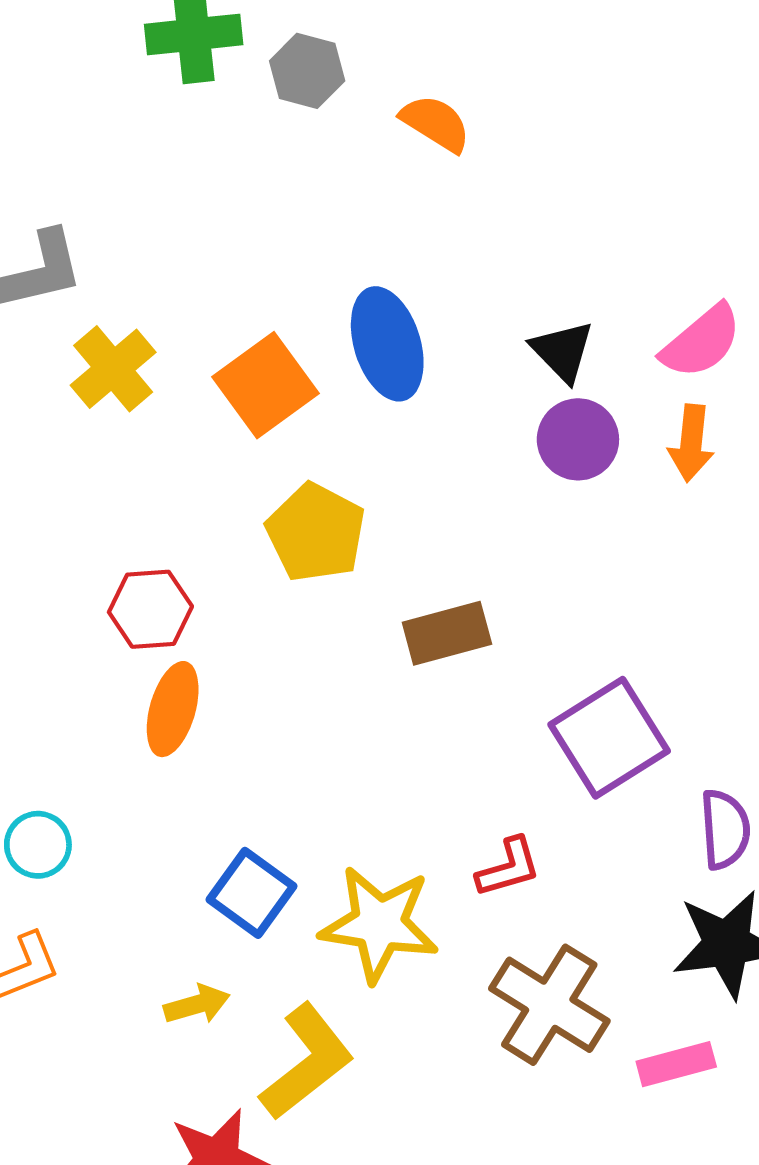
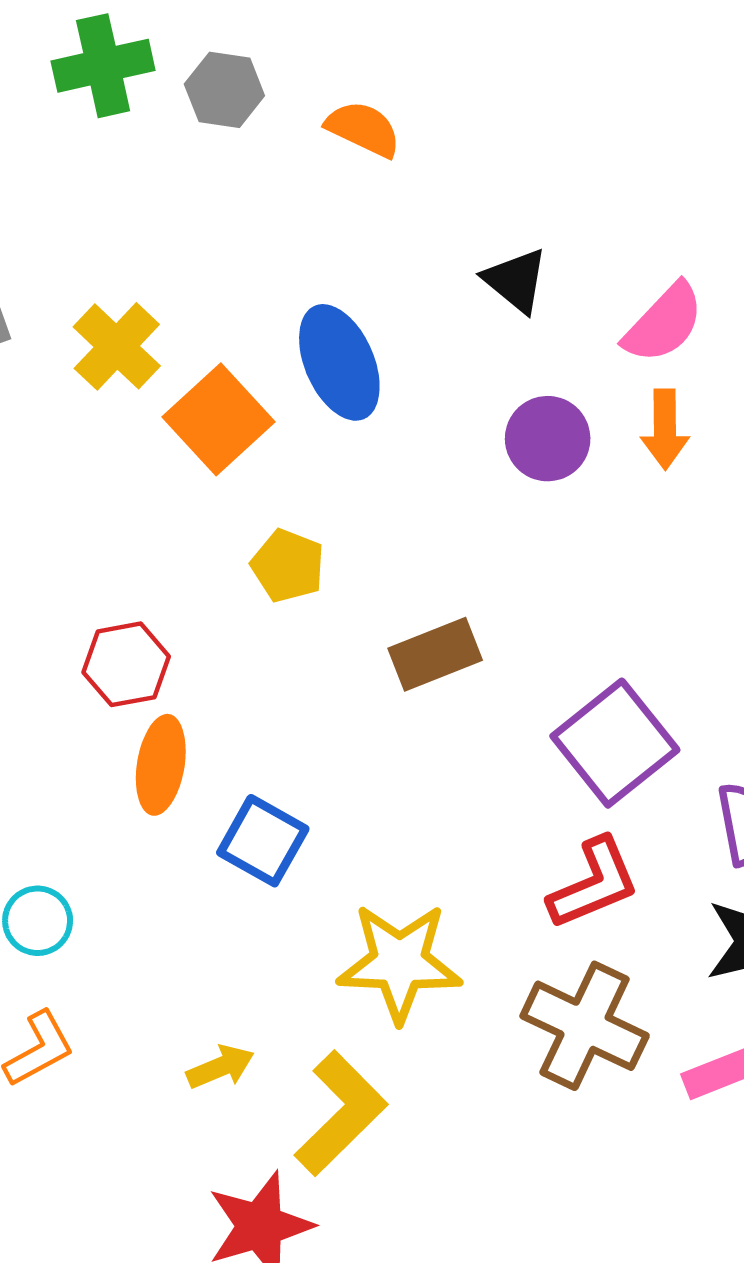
black triangle: (562, 351) -> (516, 280), moved
yellow cross: (113, 369) -> (117, 346), moved
yellow pentagon: (316, 533) -> (288, 566), size x0.7
red L-shape: (509, 867) -> (594, 883), moved, size x1.4
blue square: (251, 893) -> (263, 841), moved

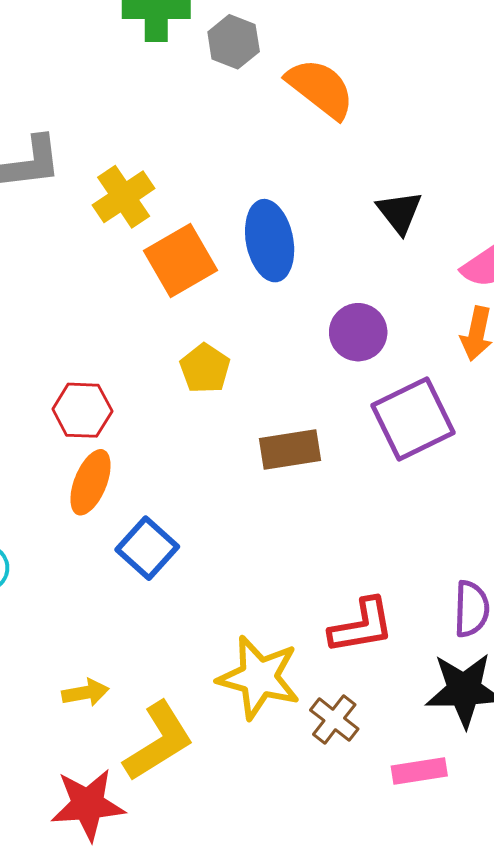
orange semicircle: (363, 129) -> (320, 88), size x1.4
purple circle: (548, 439) -> (358, 332), moved
purple square: (615, 743) -> (413, 419), moved
yellow star: (399, 962) -> (259, 677), moved
brown cross: (585, 1026) -> (334, 719), size x0.6

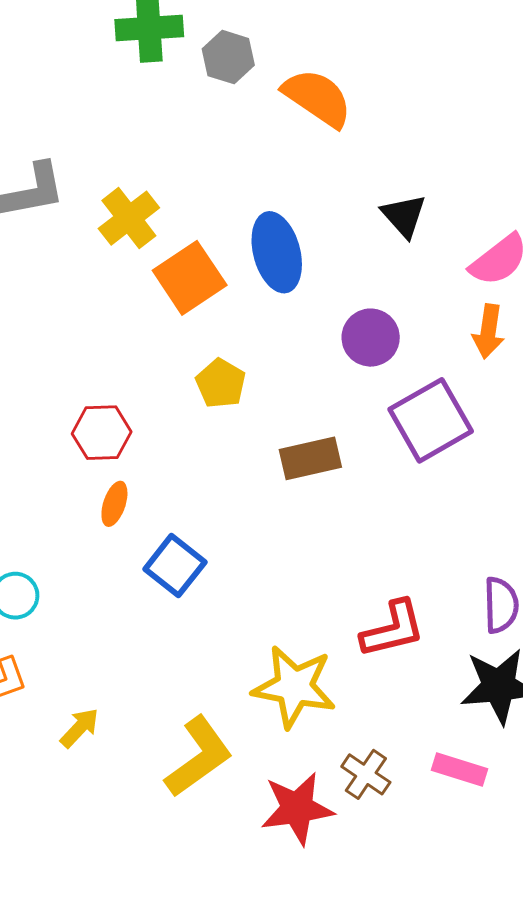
orange ellipse: (91, 482) -> (114, 504), size x0.7
yellow arrow: (85, 693) -> (80, 728), moved, turned -33
brown cross: (334, 719) -> (366, 774), moved
pink rectangle: (419, 771) -> (459, 769), turned 30
red star: (88, 805) -> (297, 808), moved

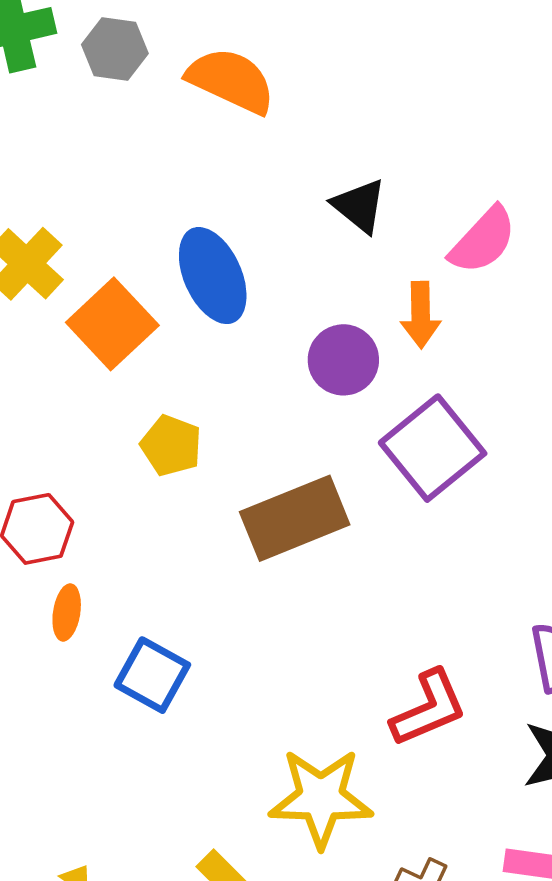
orange arrow: (488, 331) -> (421, 315), moved
brown rectangle: (310, 458) -> (295, 518), size x1.4

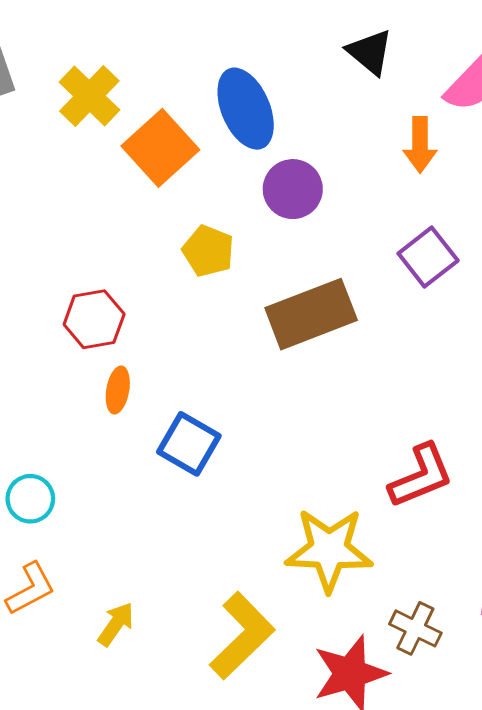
purple circle: (343, 360) -> (293, 189), moved
purple square: (433, 448) -> (428, 257), size x0.7

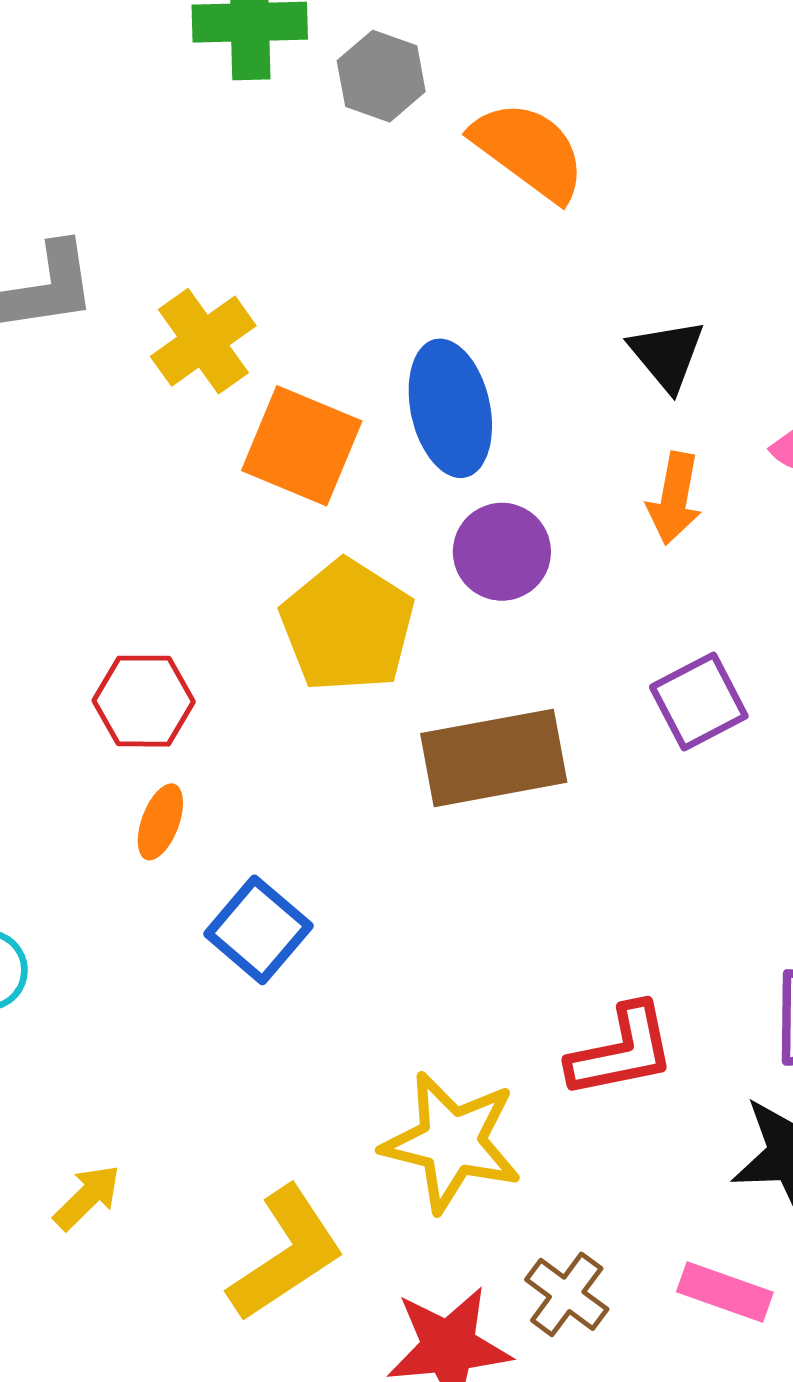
orange arrow: (420, 145) -> (674, 498), moved
orange square: (160, 148) -> (302, 446), turned -36
yellow pentagon: (208, 251) -> (347, 626), size x1.6

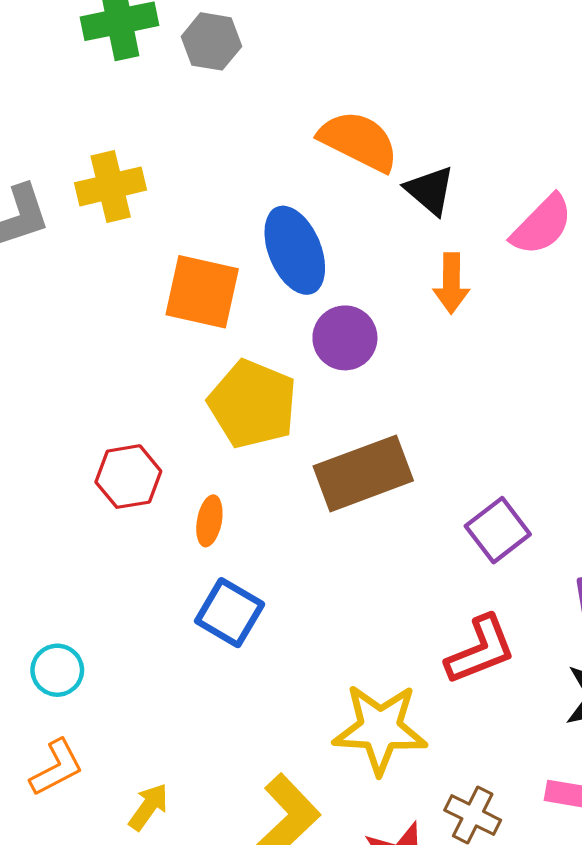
orange semicircle: (529, 151) -> (359, 141), moved
yellow cross: (203, 341) -> (111, 186), moved, turned 32
purple square: (699, 702) -> (498, 530), moved
orange ellipse: (160, 822) -> (209, 521), moved

